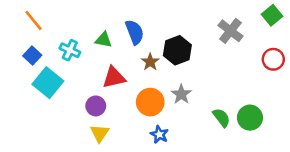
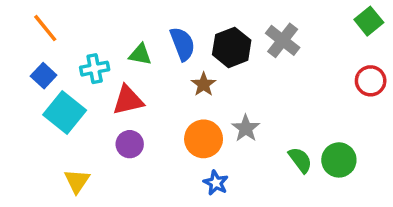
gray cross: (231, 31) -> (283, 40), moved
cyan cross: (70, 50) -> (95, 69), turned -36
black hexagon: (177, 50) -> (232, 47), moved
red triangle: (114, 77) -> (128, 100), moved
yellow triangle: (100, 133) -> (77, 181), moved

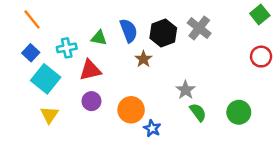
gray star: (246, 128) -> (186, 90), moved
orange circle: (204, 139) -> (131, 110), moved
green semicircle: (300, 160) -> (198, 112), moved
yellow triangle: (77, 181) -> (49, 115), moved

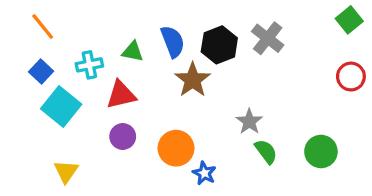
brown star: (143, 59) -> (193, 80), size x1.5
yellow triangle: (49, 115) -> (66, 171), moved

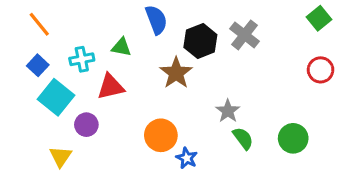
blue semicircle: (173, 42) -> (156, 20), moved
purple circle: (123, 137) -> (86, 125), moved

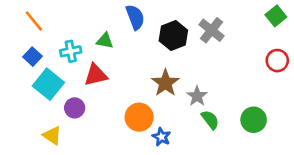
brown star: (176, 73) -> (165, 83), moved
yellow triangle: (61, 157) -> (52, 136), turned -30

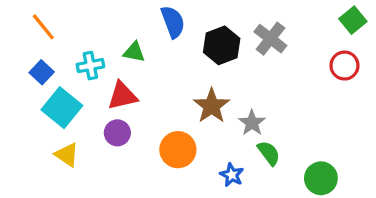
red circle: (277, 61) -> (344, 66), moved
purple circle: (75, 108) -> (117, 133), moved
green circle: (254, 120) -> (321, 178), moved
yellow triangle: (52, 136) -> (67, 155), moved
blue star: (161, 137) -> (232, 175), moved

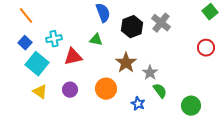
green triangle: (134, 52) -> (96, 40), moved
red circle: (344, 66) -> (206, 48), moved
purple circle: (117, 133) -> (70, 90), moved

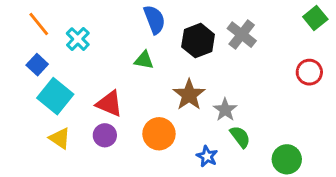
cyan cross: (54, 39) -> (78, 39), moved, turned -35
red triangle: (73, 57) -> (109, 104), moved, turned 36

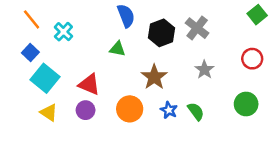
gray star: (225, 110) -> (204, 70), moved
blue star: (207, 156) -> (169, 110), moved
green circle: (287, 159) -> (246, 104), moved

